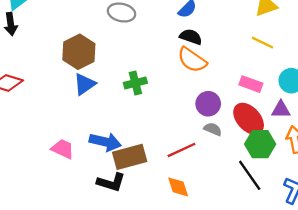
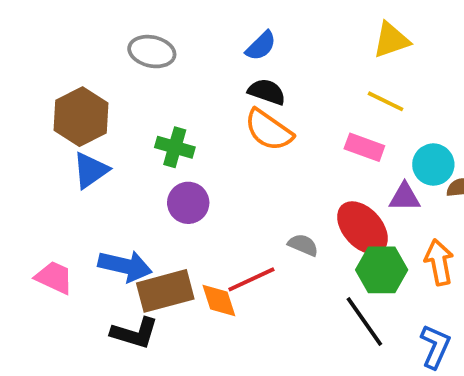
green cross: (135, 83) -> (175, 147), moved, turned 30
pink rectangle: (251, 84) -> (364, 147), moved
purple circle: (208, 104) -> (188, 203), moved
purple triangle: (281, 110) -> (405, 197), moved
orange diamond: (178, 187) -> (219, 300), moved

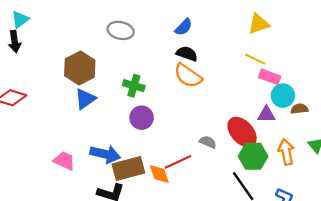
pink rectangle: (364, 147) -> (270, 77), moved

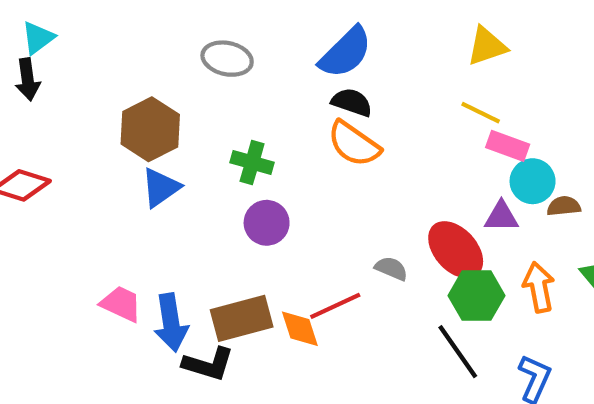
blue semicircle: (184, 27) -> (346, 52), size x1.6
blue arrow: (105, 154) -> (171, 323), moved, turned 68

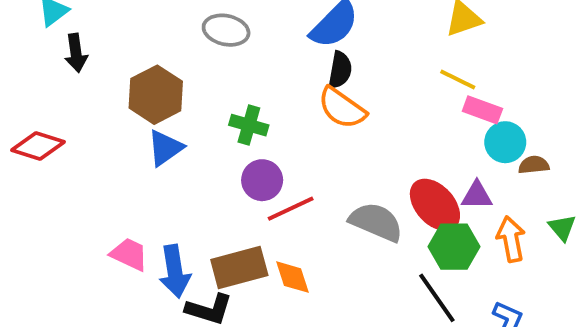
black arrow: (28, 79) -> (76, 53), moved
black semicircle: (352, 102) -> (340, 70), turned 81
purple triangle: (501, 217) -> (477, 195), moved
gray semicircle: (391, 268) -> (376, 222), size x1.8
red line: (335, 306) -> (291, 209), moved

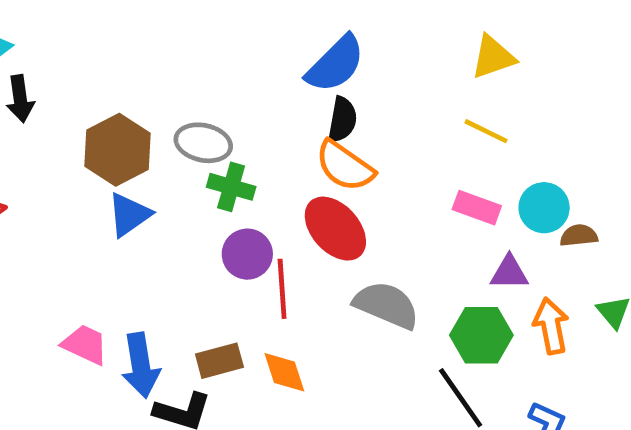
gray ellipse: (226, 30) -> (203, 143), moved
pink rectangle: (482, 110) -> (477, 208), moved
red ellipse: (435, 205) -> (335, 229), moved
red line: (291, 209) -> (282, 289), turned -69
brown rectangle: (239, 268) -> (219, 361), size x0.7

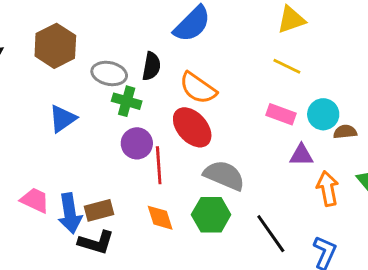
black semicircle: (342, 120) -> (151, 66), moved
brown hexagon: (117, 150) -> (55, 46), moved
green hexagon: (481, 335) -> (211, 215), moved
brown rectangle: (219, 361) -> (99, 210), moved

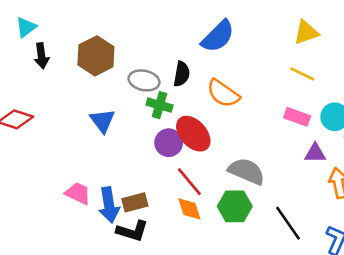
blue triangle: (63, 119) -> (102, 121), turned -32
red ellipse: (192, 127) -> (193, 134), moved
red line: (159, 165) -> (189, 182), moved, turned -36

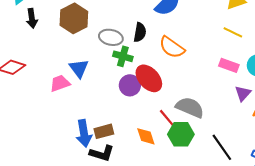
purple triangle: (315, 153) -> (243, 93), turned -48
red line: (189, 182) -> (169, 120), moved
pink trapezoid: (78, 193) -> (60, 83), moved, turned -45

